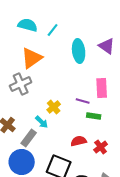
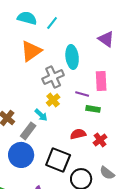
cyan ellipse: (79, 51) -> (72, 57), moved
gray cross: (21, 84) -> (53, 77), moved

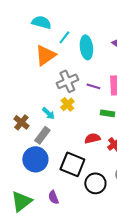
cyan line: (52, 23) -> (64, 37), moved
cyan ellipse: (72, 57) -> (86, 47), moved
purple line: (82, 94) -> (93, 86), moved
cyan arrow: (41, 115) -> (48, 113), moved

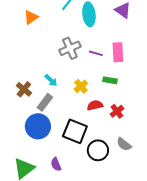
orange triangle: (45, 55) -> (31, 17), moved, size x0.7
yellow cross: (67, 104) -> (81, 86), moved

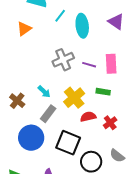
yellow cross: (81, 86) -> (74, 98), size x1.5
gray rectangle: (45, 102) -> (48, 114), moved

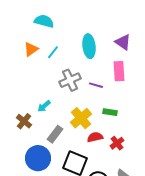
cyan line: (60, 16) -> (53, 52), moved
pink rectangle: (111, 64) -> (119, 71), moved
cyan arrow: (44, 92) -> (44, 106), moved, turned 96

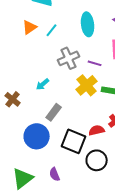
yellow cross: (81, 118) -> (87, 85), moved
brown cross: (24, 121) -> (13, 99), moved
red semicircle: (95, 137) -> (97, 130), moved

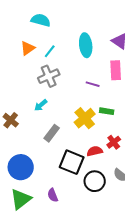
gray cross: (69, 58) -> (49, 76), moved
yellow cross: (87, 85) -> (85, 118), moved
blue circle: (37, 136) -> (21, 167), moved

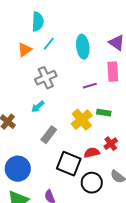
cyan semicircle: (41, 20) -> (38, 22), turned 78
cyan line: (50, 51) -> (49, 44), moved
purple line: (93, 84) -> (90, 86), turned -32

